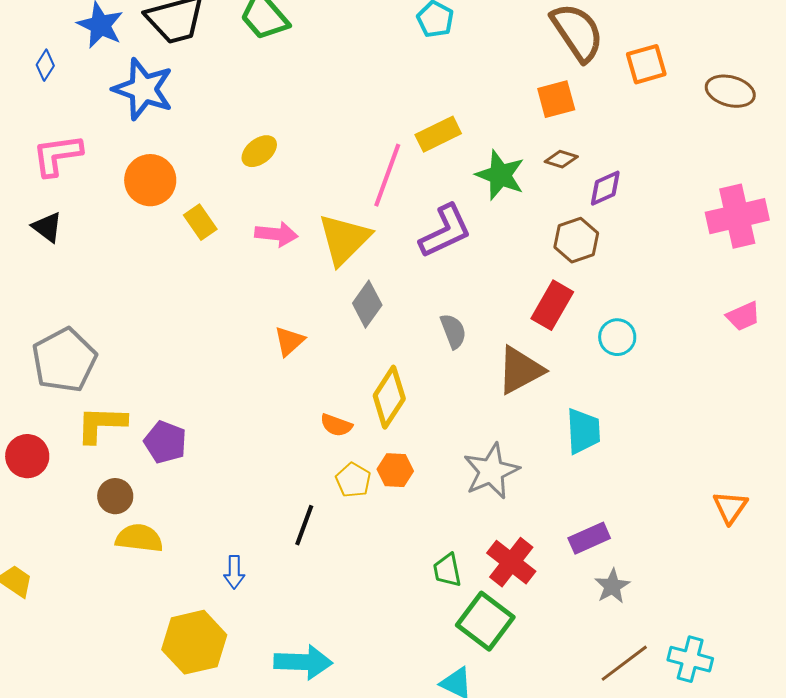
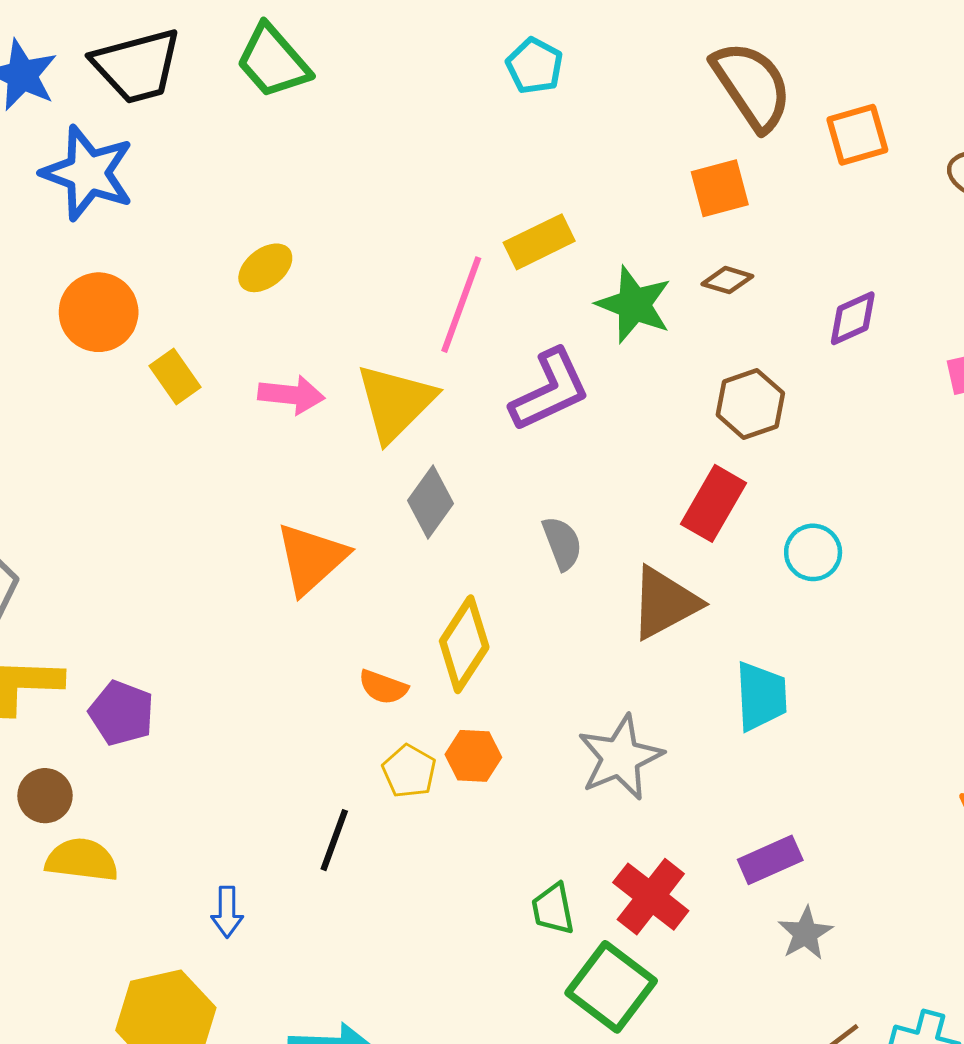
purple diamond: (605, 188) -> (853, 318), moved
orange triangle: (289, 341) -> (311, 559), size x1.6

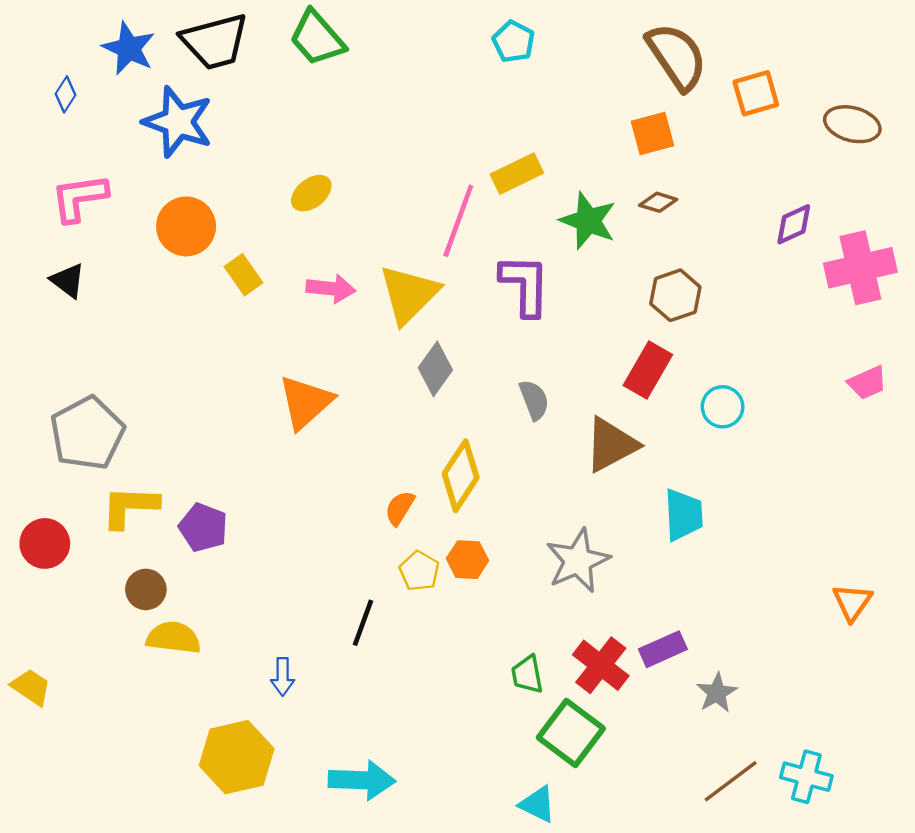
purple diamond: (853, 318) -> (794, 224), moved
purple L-shape: (550, 390) -> (525, 285), turned -64
orange triangle: (311, 559) -> (306, 402), moved
orange semicircle: (383, 687) -> (400, 508), turned 102
purple rectangle: (770, 860) -> (663, 649), moved

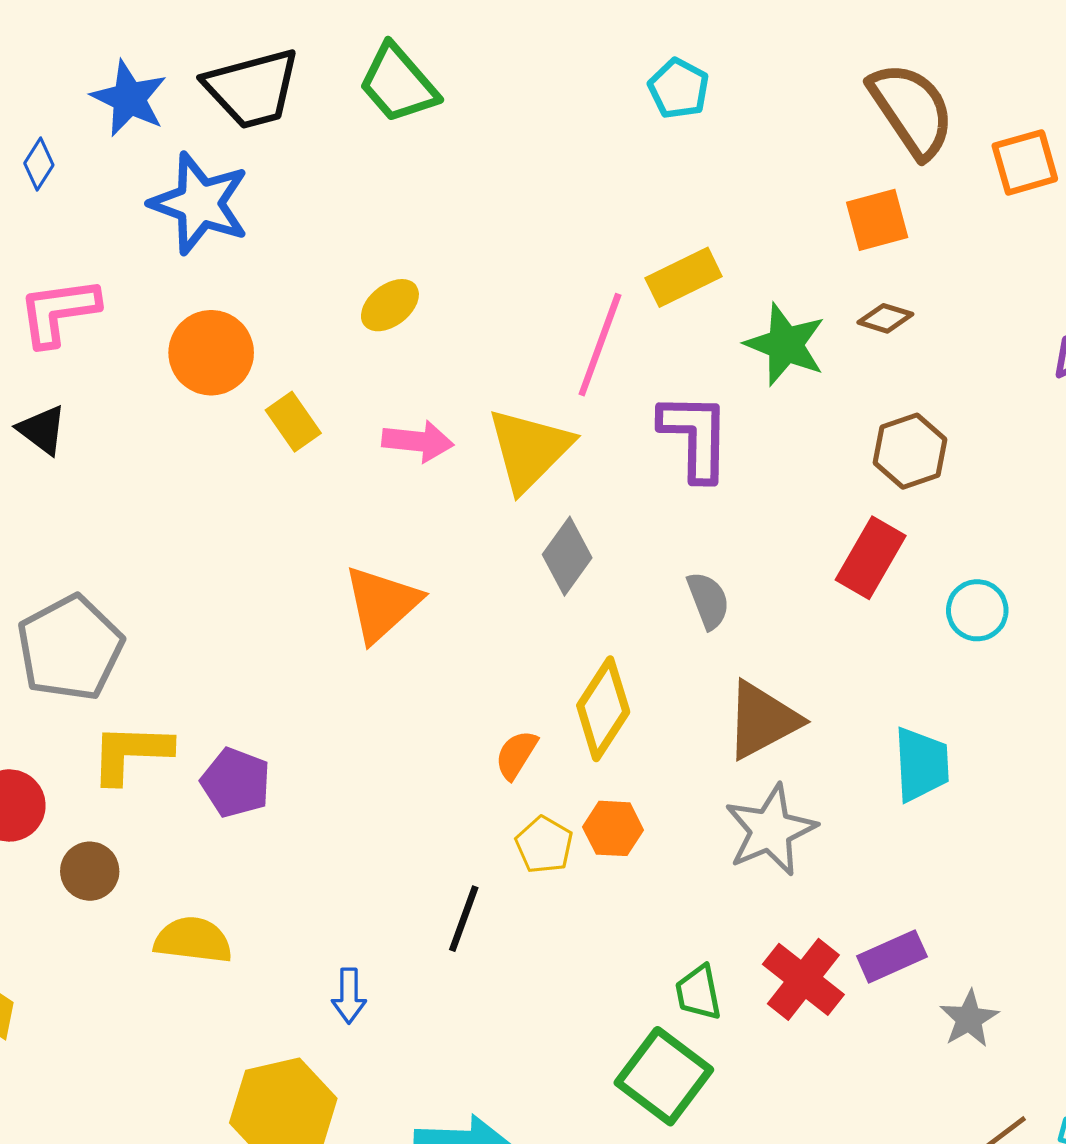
brown triangle: (611, 445) -> (762, 720), moved
brown circle: (146, 589) -> (90, 871), moved
green square: (571, 733) -> (664, 1076), moved

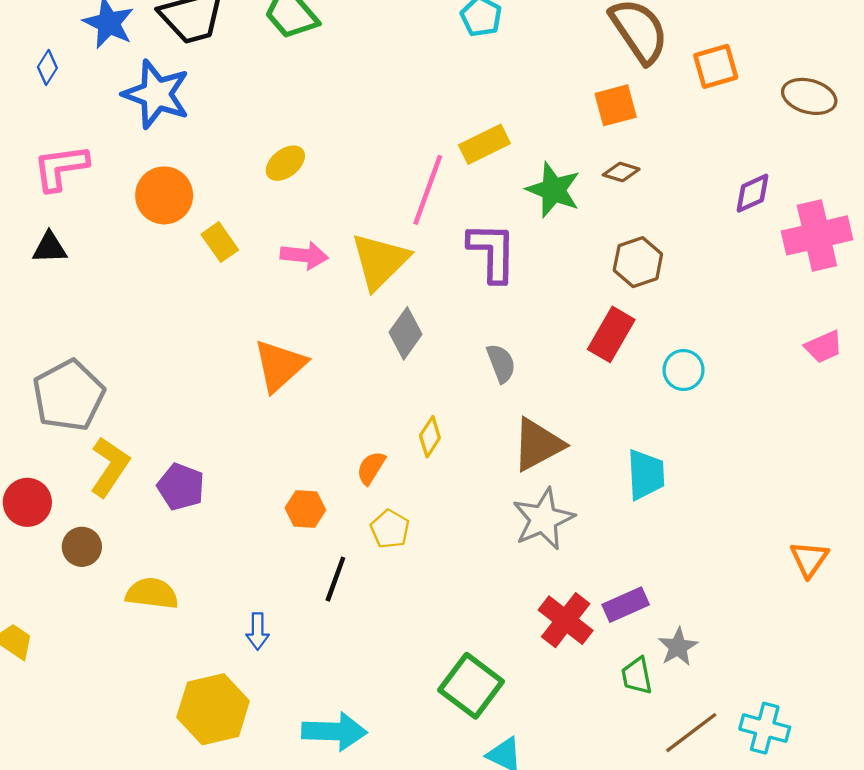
black triangle: (42, 430) -> (50, 248), turned -39
yellow diamond: (603, 709) -> (430, 437), size x0.6
yellow L-shape: (131, 753) -> (110, 467), turned 122
orange hexagon: (613, 828) -> (305, 509), moved
green trapezoid: (698, 993) -> (637, 676), moved

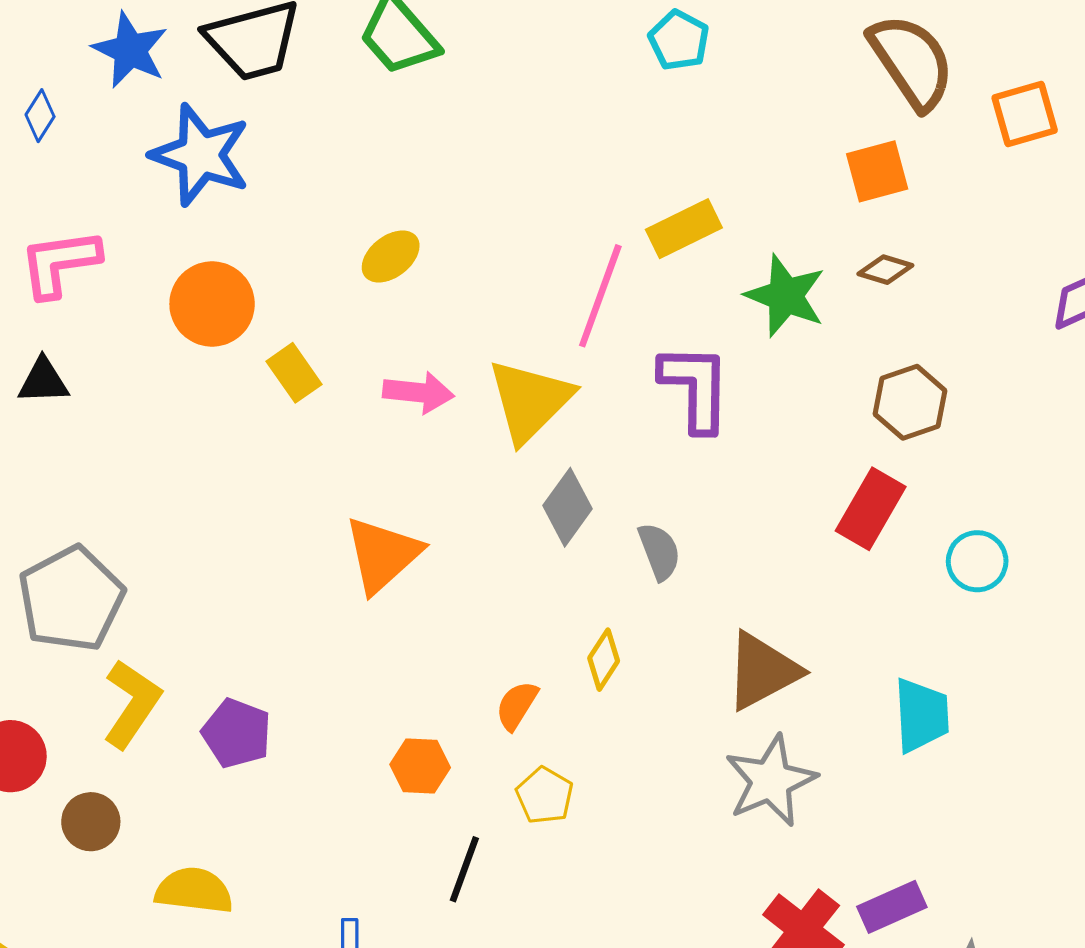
gray semicircle: (501, 363) -> (659, 551), moved

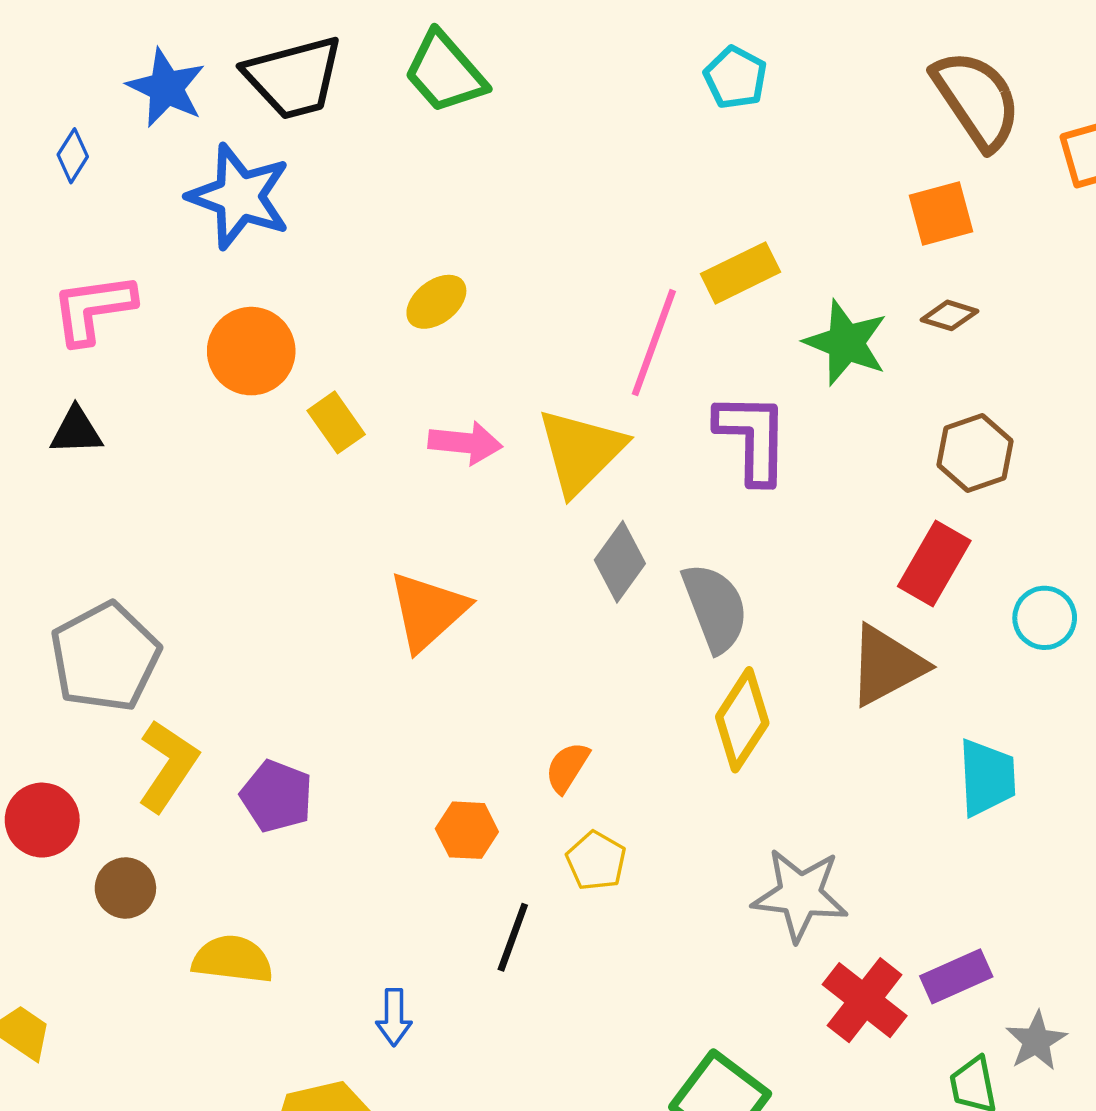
gray semicircle: (659, 551) -> (715, 608), size x1.5
yellow diamond: (604, 660) -> (742, 720), moved, size x1.6
brown triangle: (763, 671) -> (887, 665), moved
gray star: (771, 781) -> (800, 895), moved, turned 30

